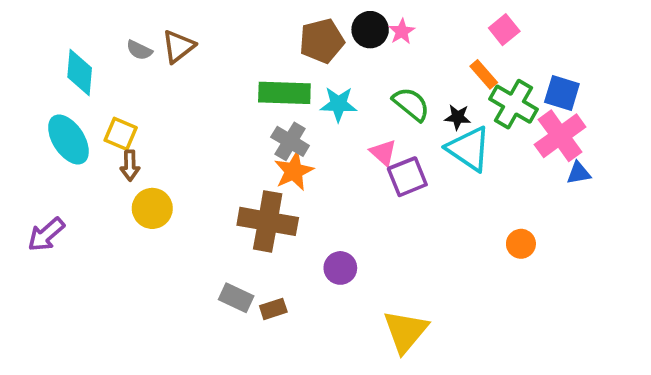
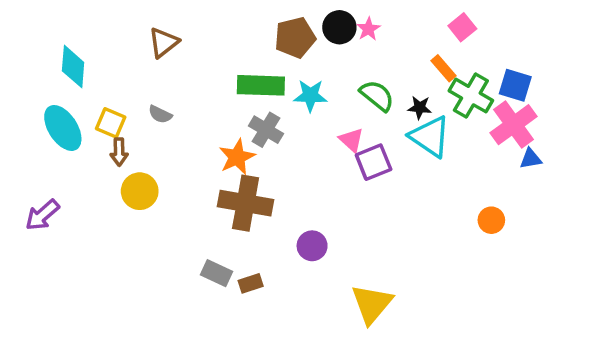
gray semicircle: (139, 50) -> (160, 114), moved
orange star: (294, 171) -> (237, 157), moved
orange circle: (521, 244) -> (491, 220), moved

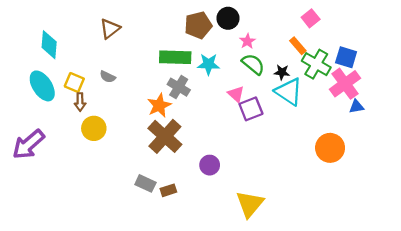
pink star: (368, 29) -> (247, 41), moved
brown cross: (246, 203) -> (165, 136), turned 32
purple arrow: (42, 215) -> (28, 144), size x1.4
orange circle: (491, 220) -> (330, 148), size x1.6

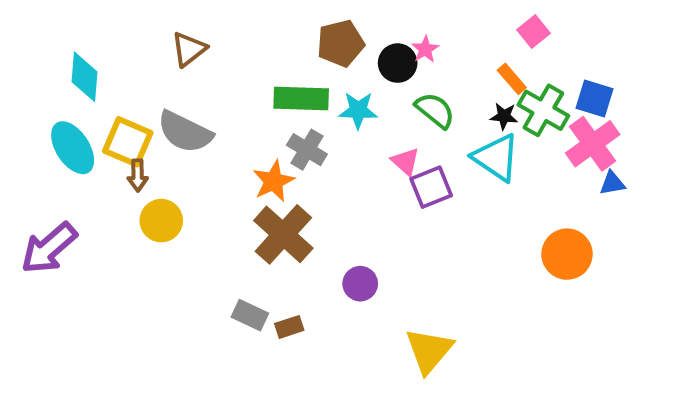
black circle: (228, 18) -> (398, 63), moved
pink star: (247, 41) -> (425, 49), moved
black star: (282, 72) -> (504, 116), moved
gray semicircle: (108, 77) -> (185, 132), size x2.0
yellow square: (74, 82) -> (128, 142), size x1.4

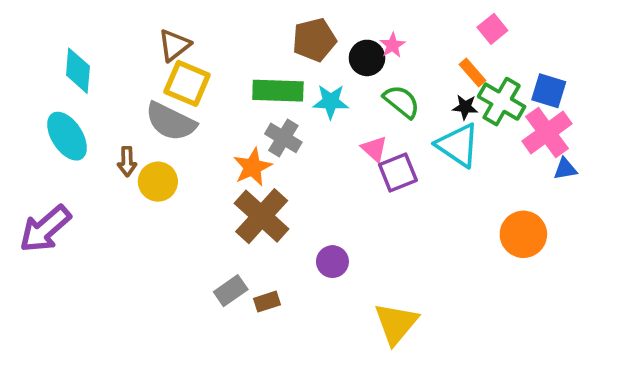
yellow square: (128, 142) -> (187, 83), moved
yellow circle: (161, 221) -> (158, 182), moved
gray rectangle: (250, 315) -> (231, 291), turned -60

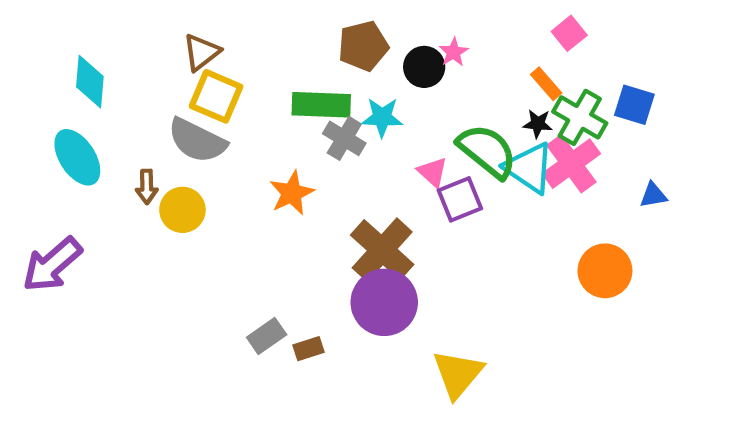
green semicircle: (402, 102) -> (487, 151), moved, size x1.4
pink cross: (547, 132) -> (571, 164), moved
gray cross: (283, 138) -> (344, 138), moved
brown cross: (262, 216) -> (382, 250), moved
purple circle: (332, 262) -> (384, 302), size x1.8

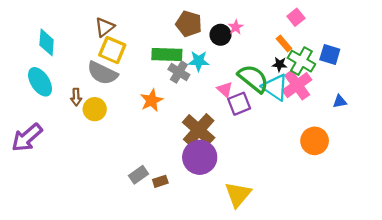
brown pentagon: (363, 46) -> (189, 24), turned 30

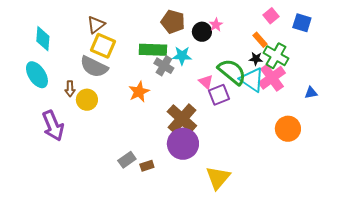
blue square: (330, 54) -> (302, 23), moved
purple arrow: (27, 138) -> (53, 126), moved, turned -72

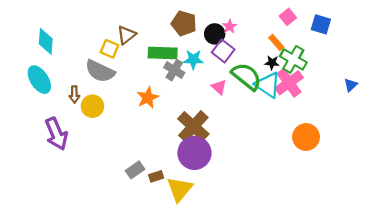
brown triangle: (96, 25) -> (126, 35), moved
yellow square: (103, 46) -> (109, 49), size x0.7
blue triangle: (311, 93) -> (351, 85), moved, turned -32
purple square: (219, 95) -> (223, 51), moved, turned -30
yellow triangle: (218, 178) -> (180, 189), moved

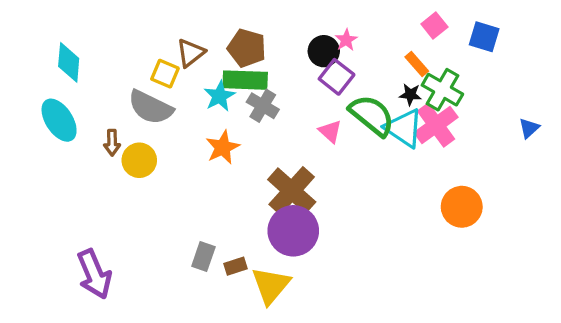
brown pentagon: (184, 23) -> (247, 48), moved
cyan star: (193, 59) -> (219, 96), moved, turned -30
purple arrow: (56, 134) -> (94, 274), moved
gray rectangle: (135, 170) -> (203, 257), turned -36

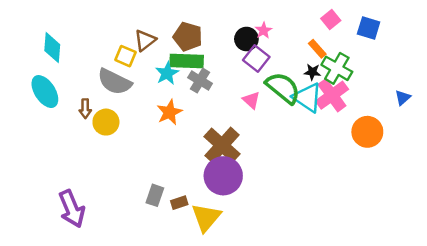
orange circle: (462, 207) -> (367, 132), moved

